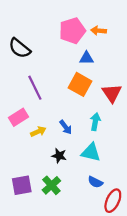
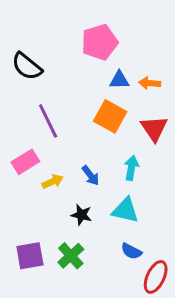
orange arrow: (99, 31) -> (150, 83), moved

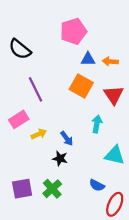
blue arrow: (90, 175) -> (67, 138), moved
cyan triangle: (125, 210) -> (115, 155), moved

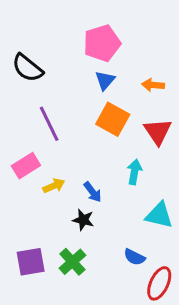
blue triangle: (88, 59) -> (105, 80), moved, turned -48

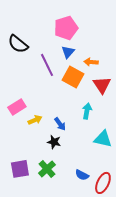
orange arrow: (153, 85) -> (91, 62), moved
purple line: (49, 124) -> (47, 65), moved
blue semicircle: (134, 257) -> (82, 175), moved

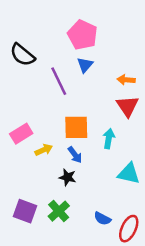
pink pentagon: (66, 28) -> (82, 35), turned -30
orange arrow: (91, 62) -> (126, 80), moved
orange square: (73, 77) -> (76, 127), moved, turned -30
purple square: (20, 169) -> (25, 211), turned 30

